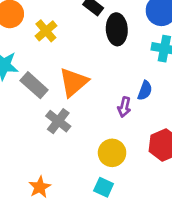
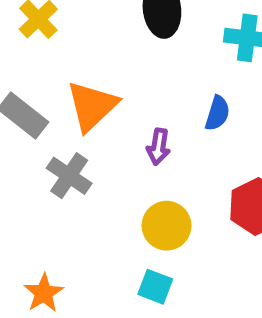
purple arrow: (124, 107) -> (158, 147), moved

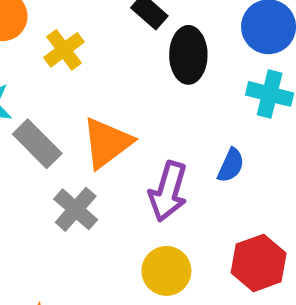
purple arrow: (158, 147) -> (168, 191), size x1.6

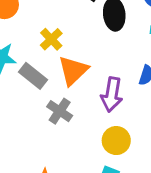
yellow cross: (64, 50) -> (51, 39), moved

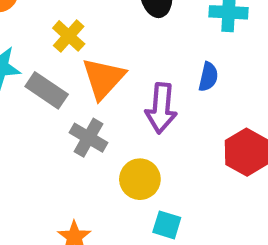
yellow circle: (116, 141) -> (140, 179), moved

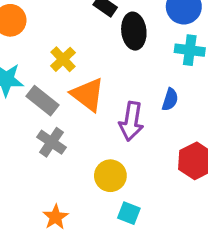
orange triangle: (103, 78) -> (88, 94), turned -39
gray cross: (89, 138) -> (51, 142), moved

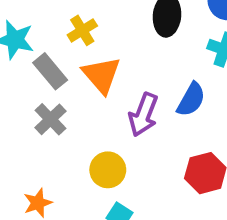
blue semicircle: (170, 100) -> (191, 100), size x1.4

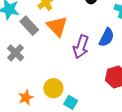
gray cross: (50, 119) -> (15, 53), moved
yellow circle: (108, 170) -> (53, 88), moved

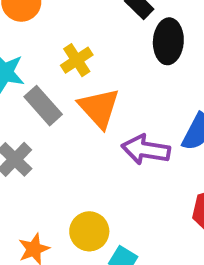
purple arrow: (81, 47) -> (146, 150), turned 80

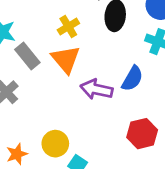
yellow cross: (77, 60) -> (68, 27), moved

